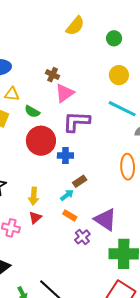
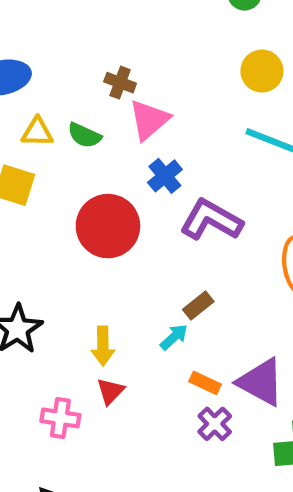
green semicircle: (32, 112) -> (84, 135), moved
purple L-shape: (76, 122) -> (211, 220), moved, turned 32
blue cross: (65, 156) -> (165, 176), moved, turned -35
orange rectangle: (70, 215) -> (205, 383), moved

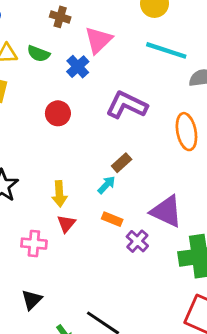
pink triangle: (149, 120) -> (98, 40), moved
blue cross: (165, 176) -> (78, 67), moved
red circle: (108, 226) -> (58, 113), size x0.6
orange rectangle: (205, 383) -> (112, 219), moved

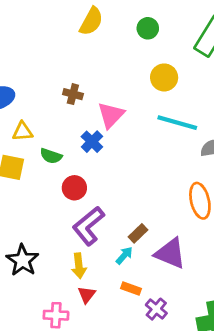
green semicircle: (38, 54) -> (51, 156), moved
purple L-shape: (127, 105) -> (88, 226), moved, turned -63
purple triangle: (166, 211) -> (170, 253), moved

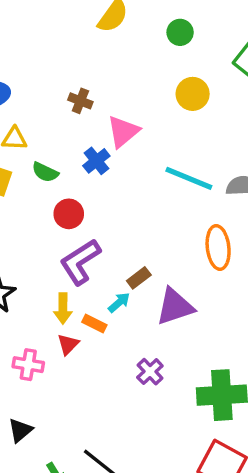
cyan line: (177, 123) -> (189, 178), moved
purple triangle: (170, 253) -> (175, 307), turned -48
orange rectangle: (131, 289) -> (94, 323), moved

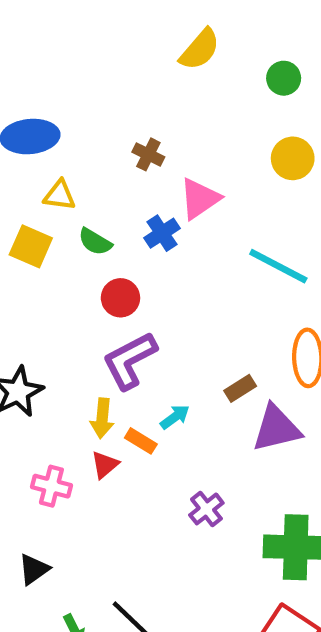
brown rectangle: (139, 278) -> (240, 388), moved
purple triangle: (175, 307) -> (276, 428), moved

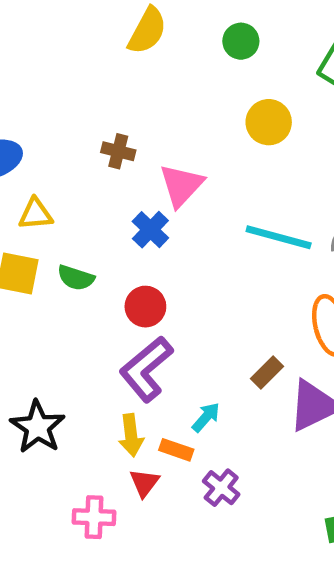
green semicircle: (95, 242) -> (76, 278), moved
red circle: (120, 298) -> (145, 307), moved
purple cross: (206, 509) -> (221, 488), moved

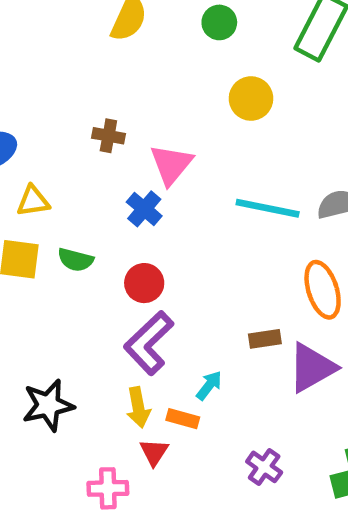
brown rectangle: (267, 373) -> (265, 339), turned 40
black star: (38, 427) -> (48, 405), turned 30
purple cross: (221, 488) -> (264, 467), moved

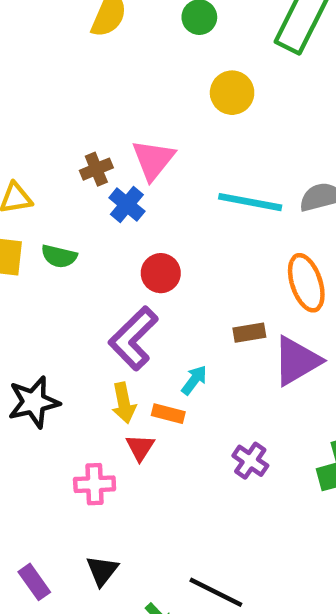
brown cross: (108, 136) -> (96, 169), moved, turned -32
red circle: (144, 283) -> (161, 273), moved

